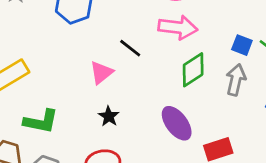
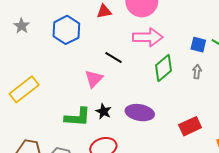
gray arrow: (236, 80) -> (197, 72), size x0.6
green L-shape: (41, 121) -> (77, 117), moved
purple ellipse: (177, 123) -> (140, 113), moved, turned -36

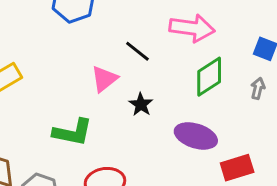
black star: (103, 111) -> (141, 104), moved
purple ellipse: (140, 113) -> (196, 136), moved

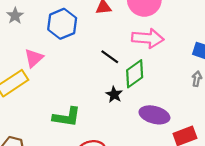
green diamond: (209, 77) -> (135, 74), moved
pink triangle: (104, 79) -> (34, 58), moved

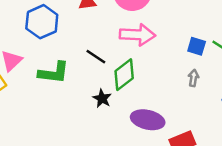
green L-shape: (67, 117) -> (54, 73), moved

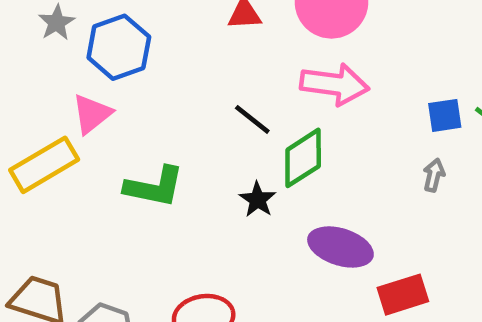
blue hexagon: (42, 22) -> (119, 47), moved
blue square: (197, 46) -> (445, 115), turned -30
green L-shape: (54, 73) -> (154, 187), moved

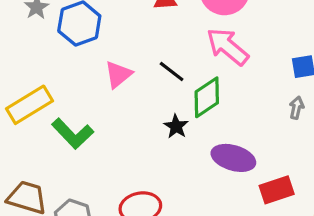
pink arrow: (334, 84) -> (228, 47), turned -147
pink triangle: (92, 114) -> (118, 74), moved
green L-shape: (154, 187) -> (73, 134), moved, turned 36

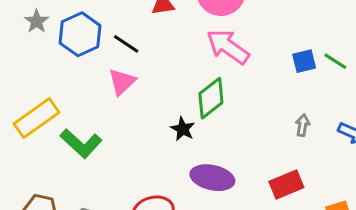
black line: (172, 71) -> (126, 44), moved
gray arrow: (297, 108) -> (303, 125), moved
purple ellipse: (233, 158) -> (212, 178), moved

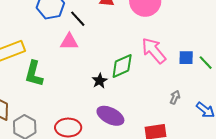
pink arrow: (228, 47) -> (154, 51), moved
pink triangle: (122, 82) -> (69, 42), turned 30
green L-shape: (81, 143) -> (34, 74), turned 48

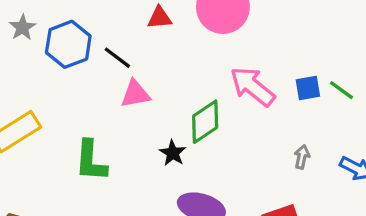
pink triangle: (69, 42) -> (135, 94), moved
green L-shape: (34, 74) -> (91, 161), moved

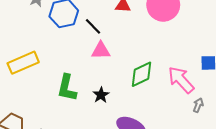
pink arrow: (253, 86) -> (181, 80), moved
black star: (173, 153) -> (101, 95), moved

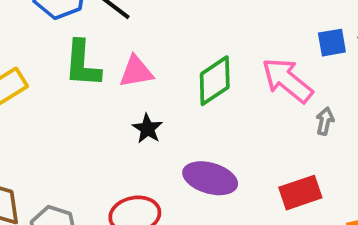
pink triangle: (101, 51) -> (136, 72), moved
green L-shape: (67, 88) -> (82, 64), moved

